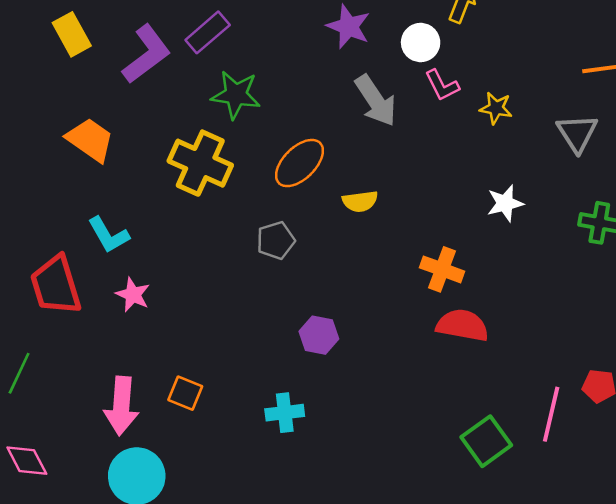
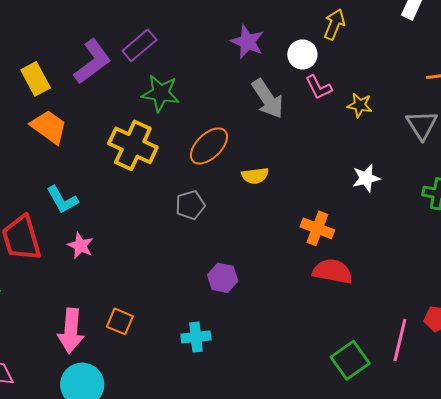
yellow rectangle: (72, 34) -> (36, 79), moved

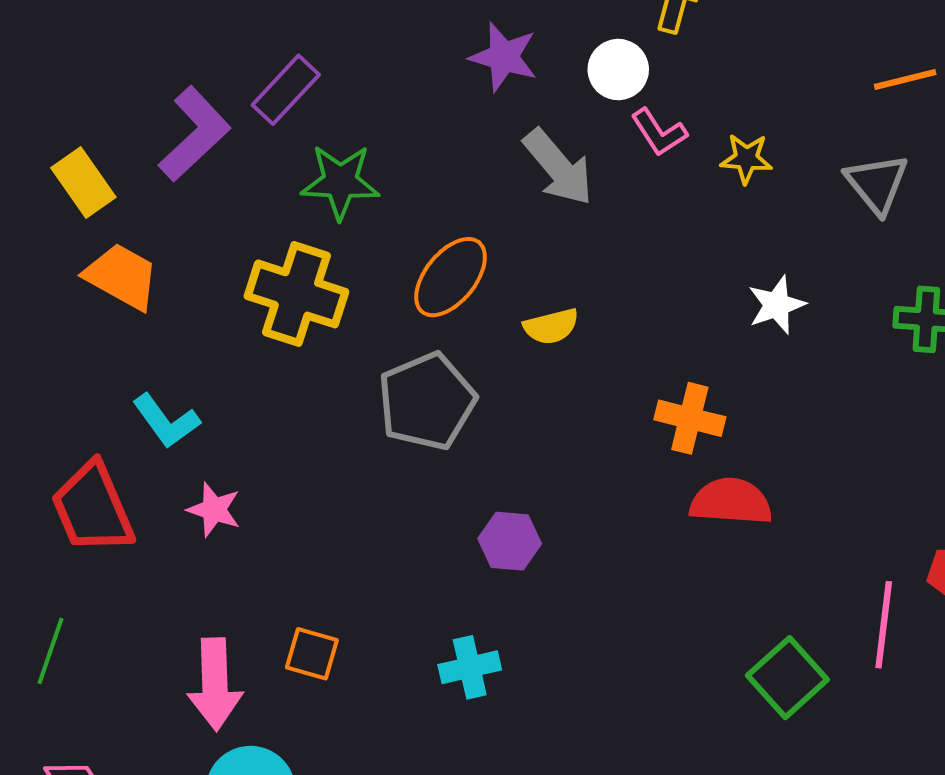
gray pentagon: (190, 205) -> (427, 401), size x1.6

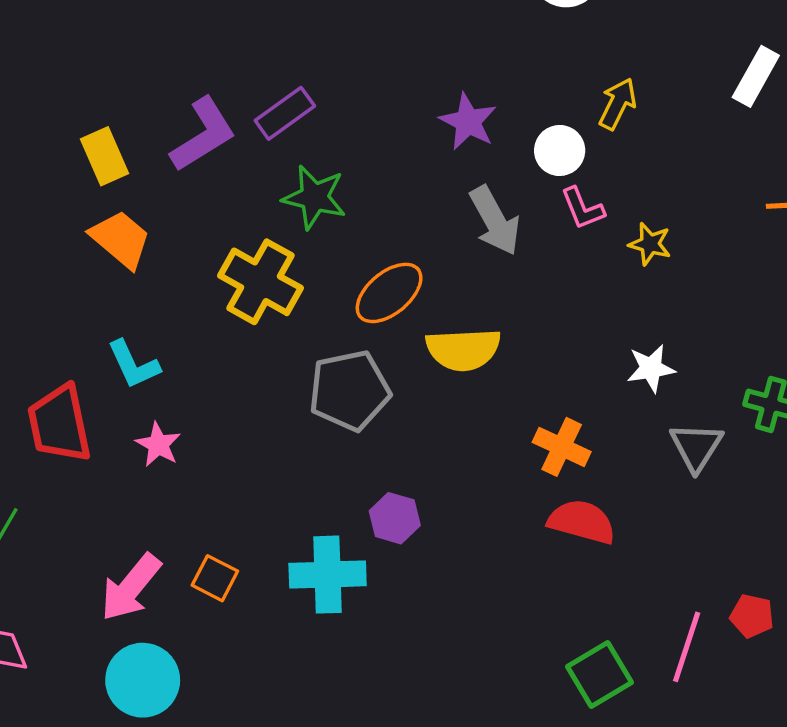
gray triangle: (877, 184) -> (696, 447), moved
yellow semicircle: (551, 326) -> (463, 349), size x1.6
cyan cross: (470, 667) -> (328, 575), moved, size x1.5
pink arrow: (215, 684) -> (131, 587), turned 30

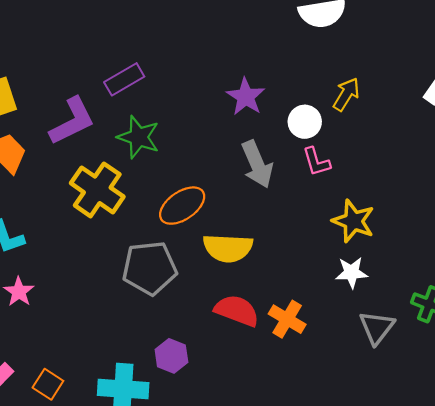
purple L-shape: (203, 135) -> (72, 121), moved
yellow star: (650, 244) -> (353, 221), moved, size x1.5
red semicircle: (582, 522) -> (237, 311), moved

